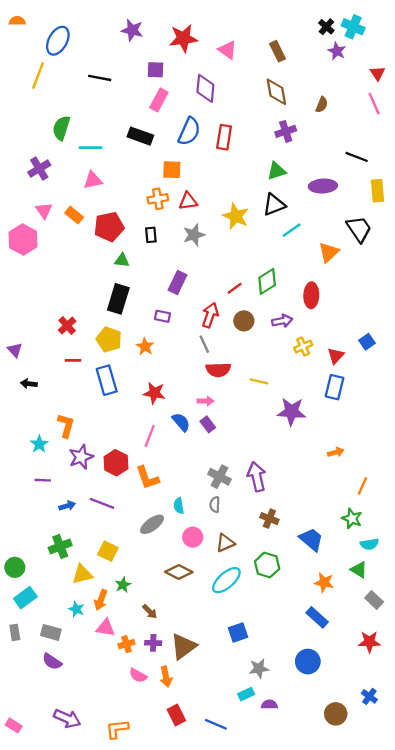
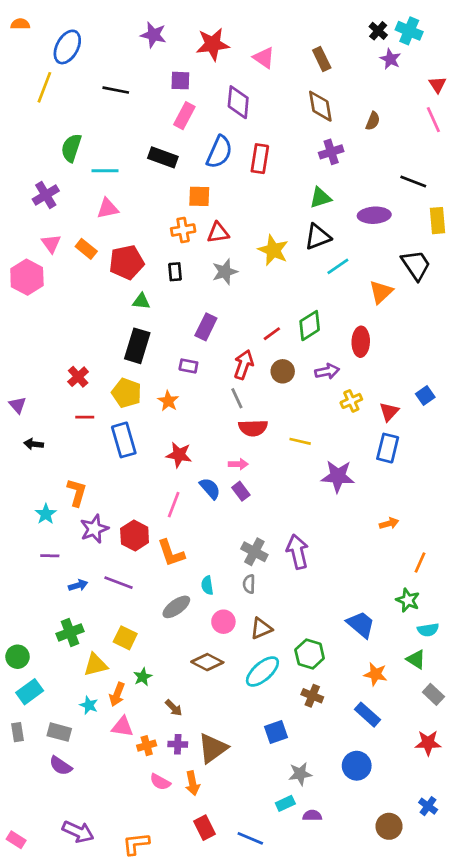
brown cross: (269, 519) -> (312, 696), moved

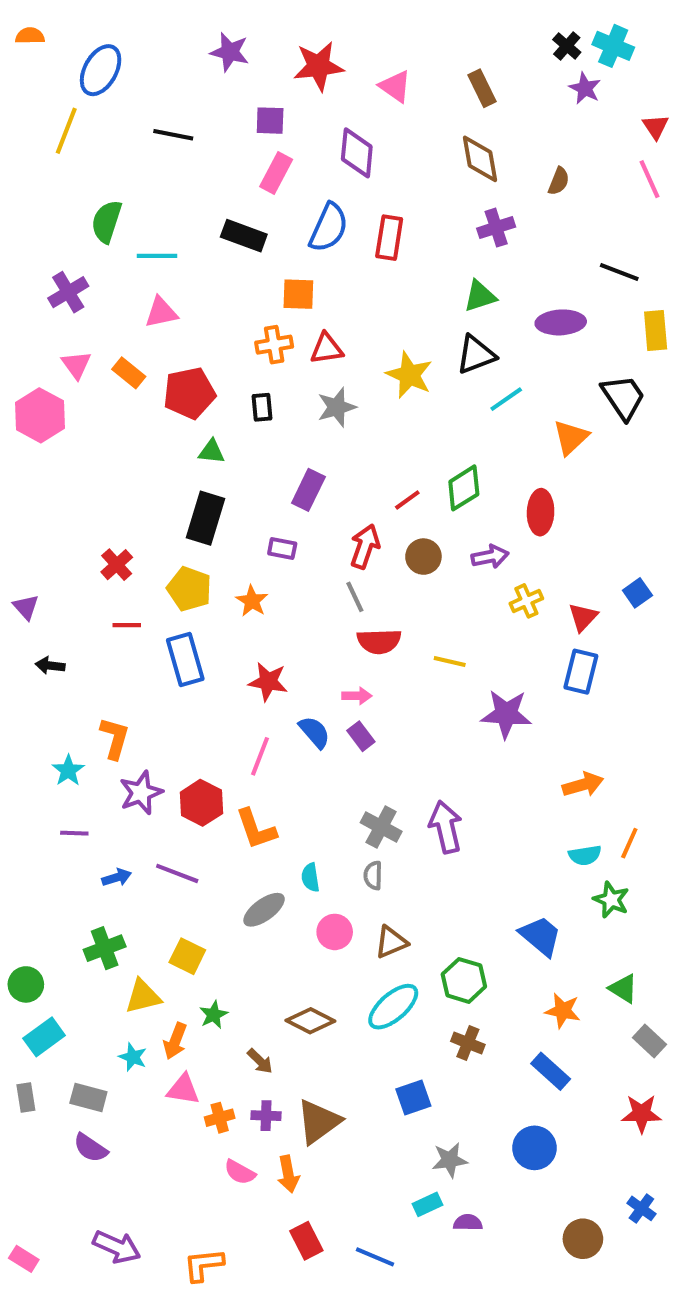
orange arrow: (389, 523) -> (583, 785), size x1.4
cyan semicircle: (428, 630) -> (585, 855), moved
brown diamond: (207, 662) -> (310, 1021), moved

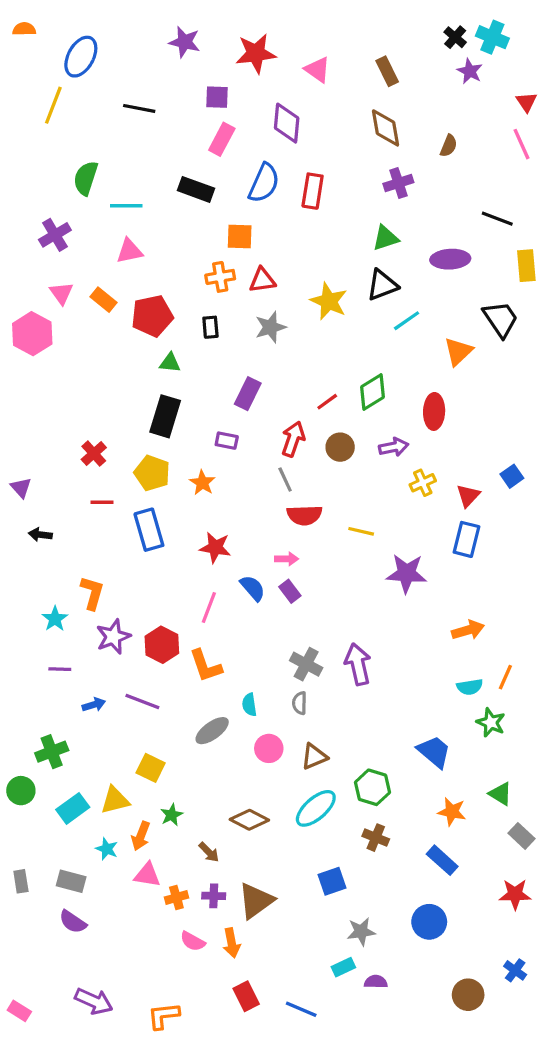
green cross: (105, 948) -> (52, 752), moved
cyan rectangle: (44, 1037) -> (73, 808), moved

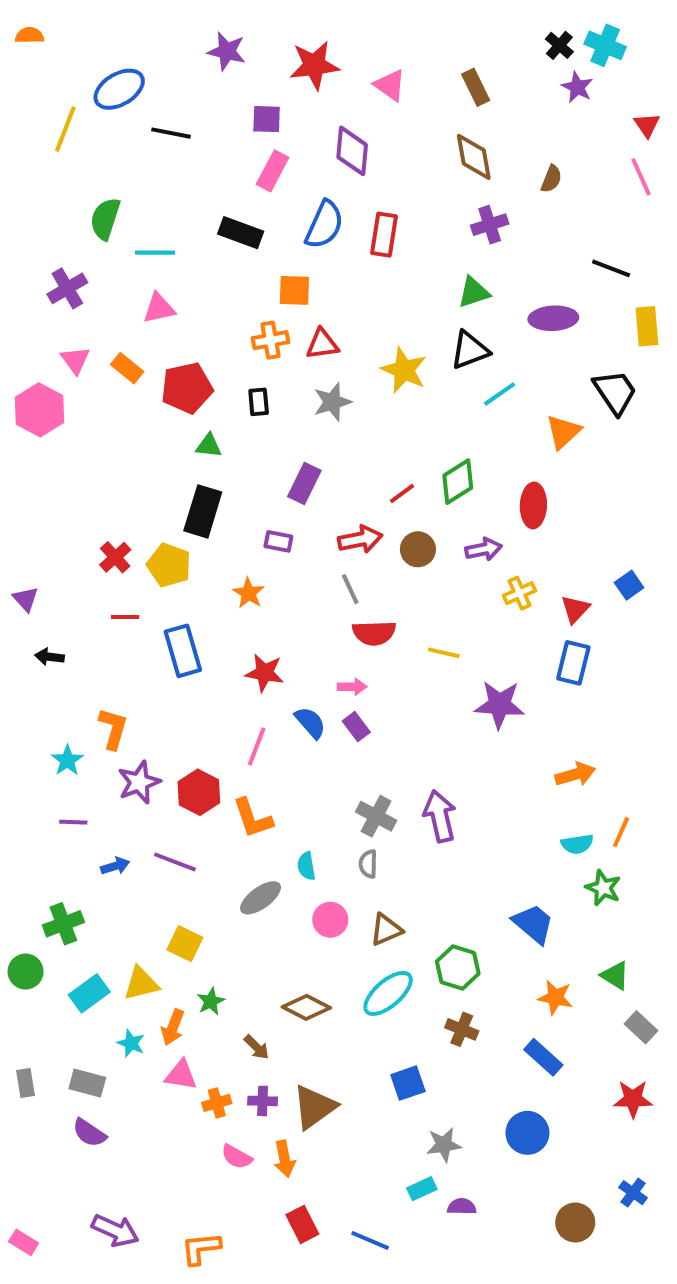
blue ellipse: (81, 57) -> (119, 89), moved, turned 30
red arrow: (293, 439) -> (360, 539), turned 60
yellow pentagon: (152, 473) -> (169, 565), moved

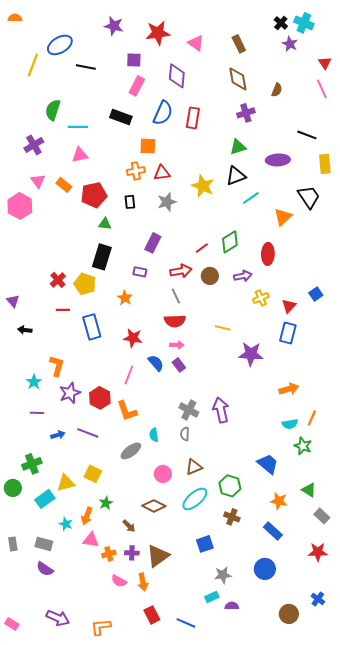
red semicircle: (374, 633) -> (175, 321), moved
pink circle: (330, 920) -> (163, 474), moved
yellow triangle: (141, 983) -> (66, 483), moved

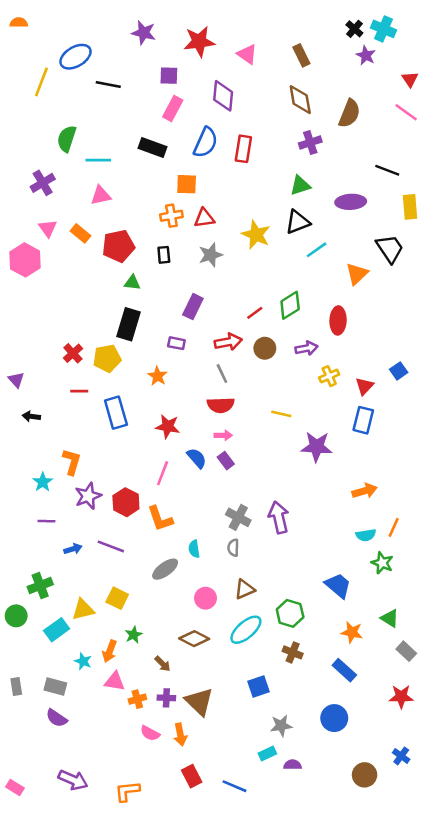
pink line: (322, 89) -> (406, 112), turned -30
brown semicircle: (277, 90) -> (349, 113), size x1.6
yellow pentagon: (85, 284) -> (107, 358), turned -30
brown triangle: (158, 556) -> (199, 702), turned -40

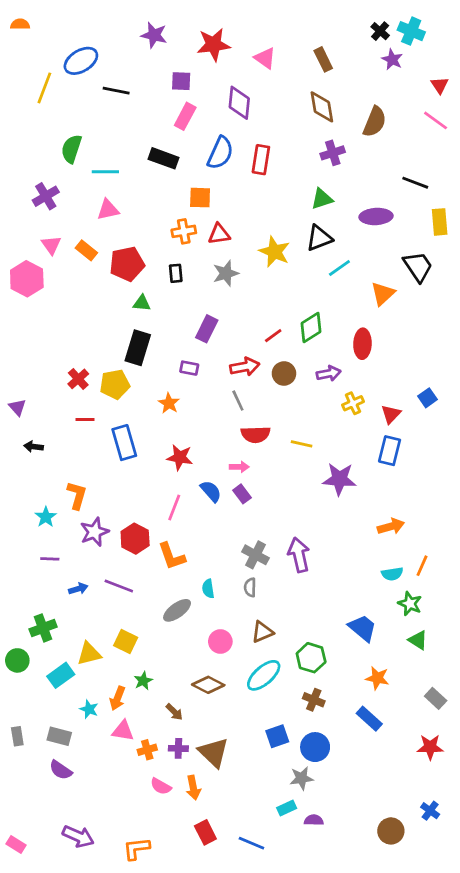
red semicircle: (221, 405) -> (256, 434), moved
green triangle: (390, 618) -> (418, 640), moved
blue circle: (334, 718) -> (315, 747), moved

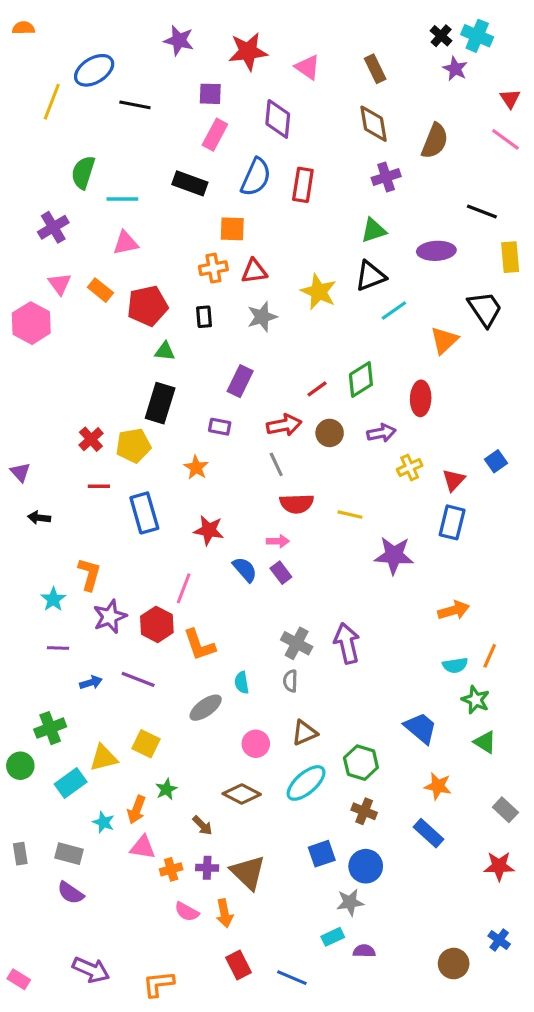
pink line: (174, 507) -> (184, 588), moved

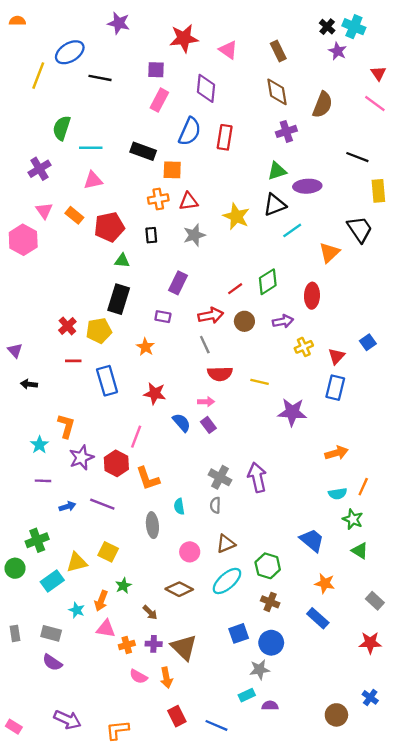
purple star: (179, 40) -> (119, 23), moved
black rectangle: (190, 183) -> (143, 151), moved
purple ellipse: (436, 251) -> (307, 186), moved
gray ellipse: (206, 708) -> (152, 525), turned -60

